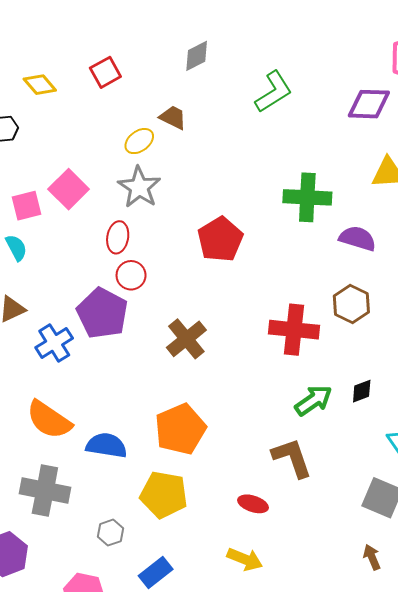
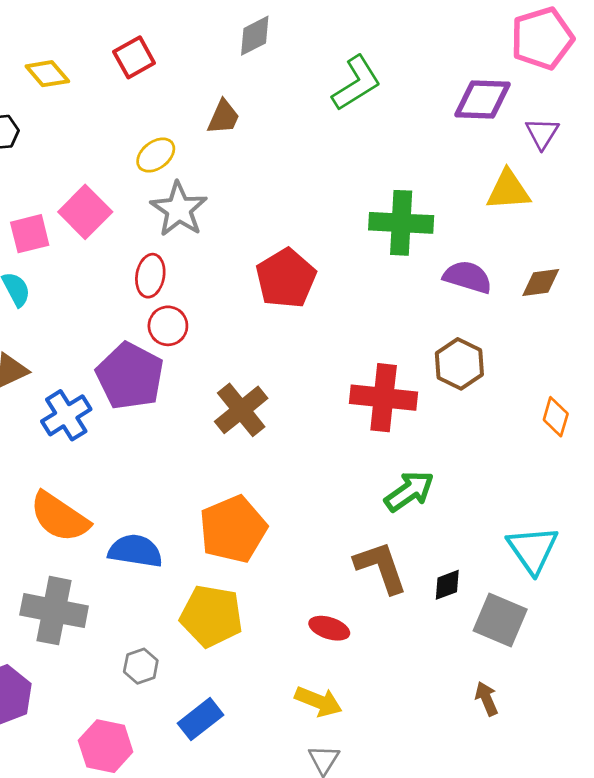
brown trapezoid: (173, 117) -> (224, 117), turned 88
yellow ellipse: (139, 141) -> (156, 155), moved
black diamond: (362, 391) -> (447, 585), moved

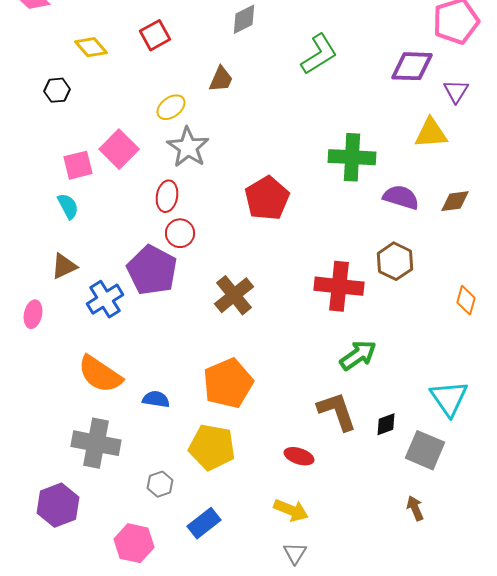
blue semicircle: (135, 551) -> (156, 399), size x0.7

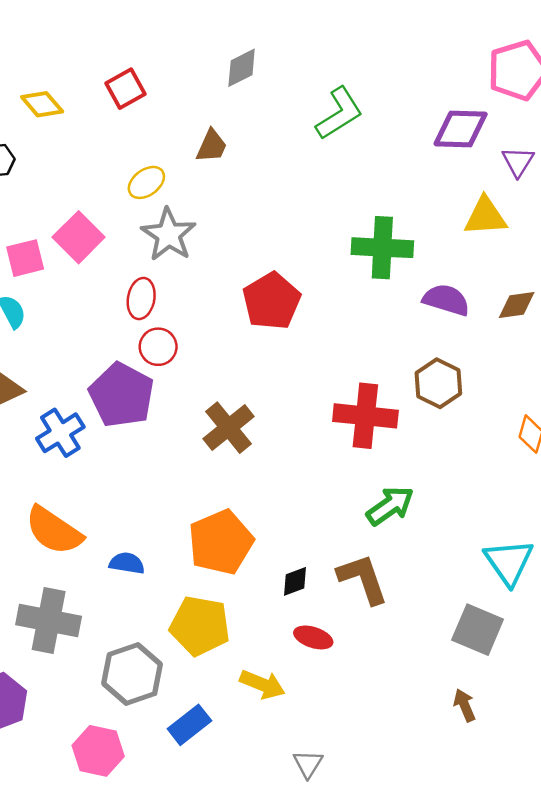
black diamond: (386, 424) -> (295, 581), moved
gray hexagon: (160, 484) -> (132, 674), size x1.8
yellow arrow: (291, 510) -> (262, 684), moved

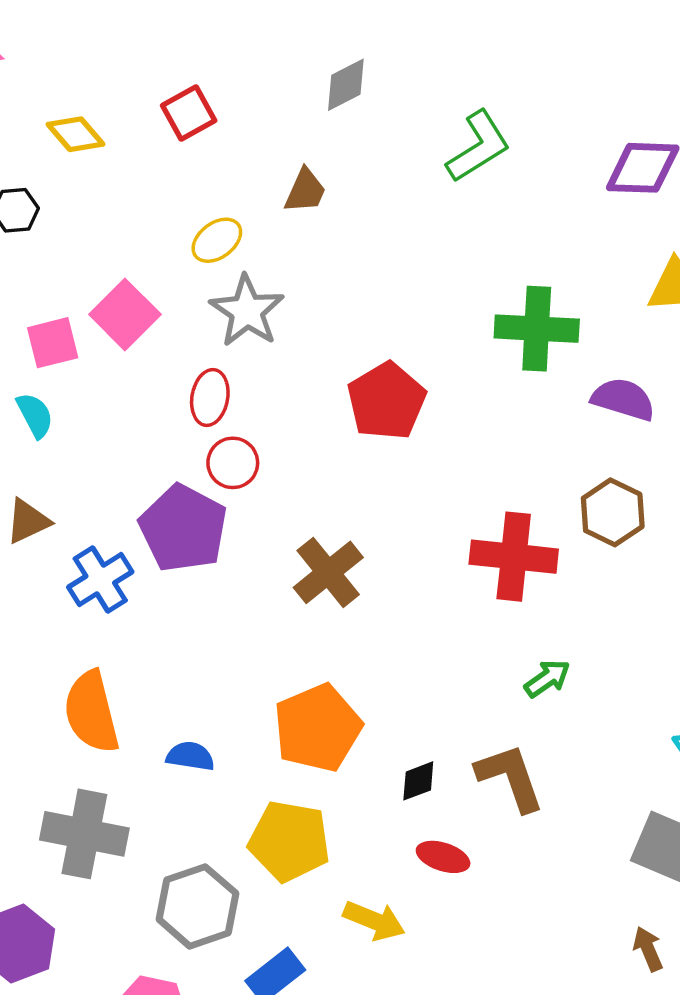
green arrow: (390, 506) -> (547, 678), size x0.7
orange semicircle: (54, 531) -> (91, 712), turned 42

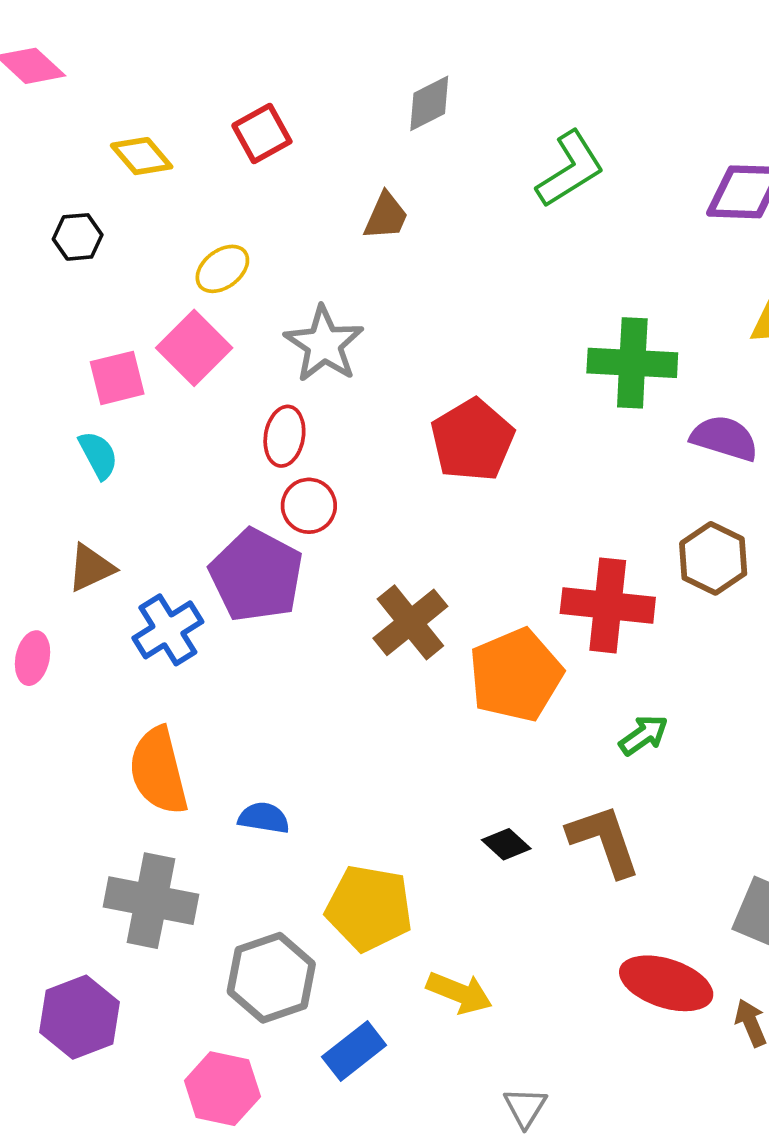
yellow ellipse: (217, 240) -> (222, 269), moved
orange pentagon: (318, 728) -> (516, 675), moved
black diamond: (418, 781) -> (506, 844), turned 63
red ellipse: (443, 857) -> (666, 983), moved, size x1.6

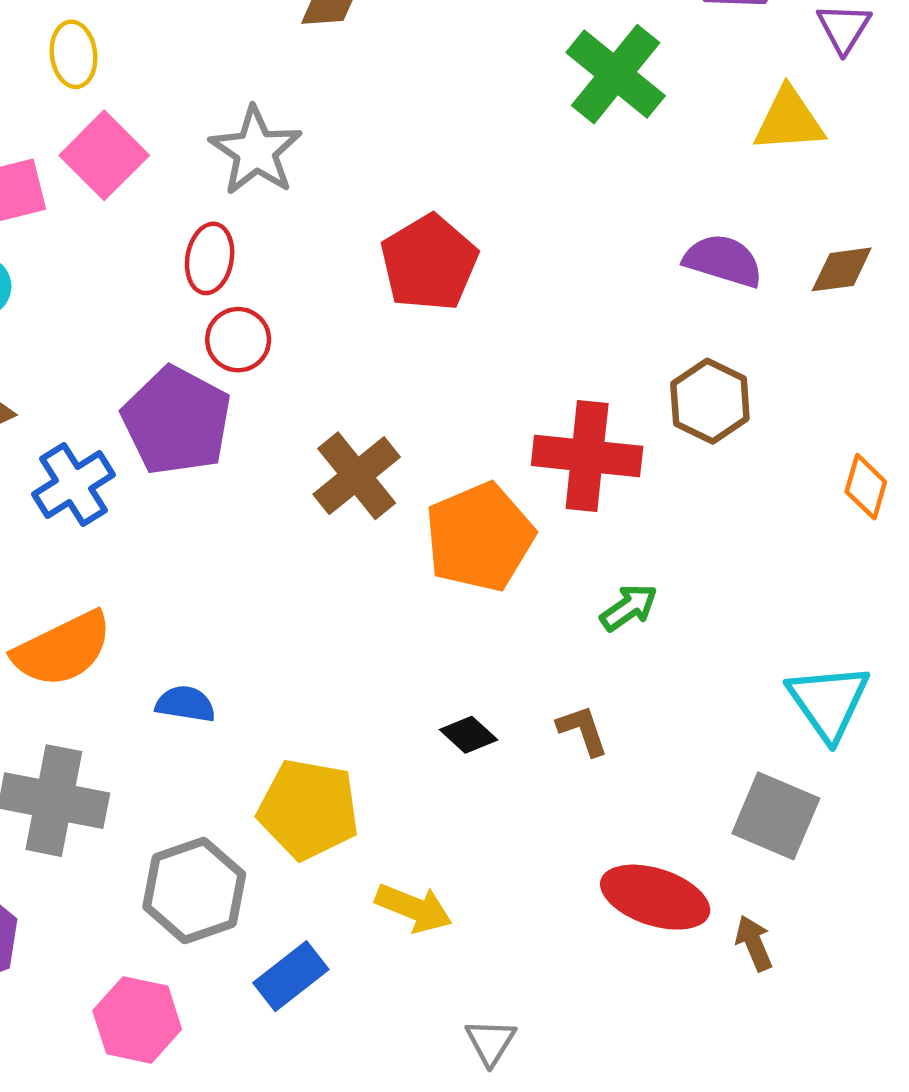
yellow ellipse: (222, 269) -> (74, 54), moved, turned -60
green cross: (632, 363) -> (616, 74), moved, turned 36
orange semicircle: (158, 771) -> (63, 649), turned -102
brown L-shape: (604, 840) -> (583, 730), size x0.6

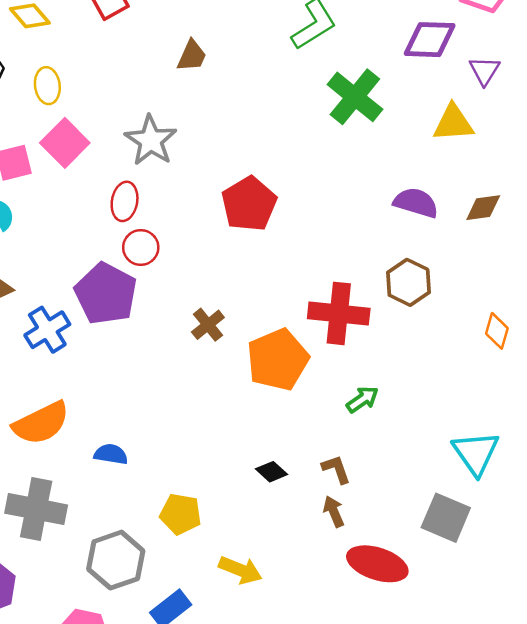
brown cross: (357, 476) -> (208, 325), size x0.7
yellow pentagon: (308, 809) -> (181, 514), size x0.7
brown arrow: (754, 943) -> (334, 511), moved

